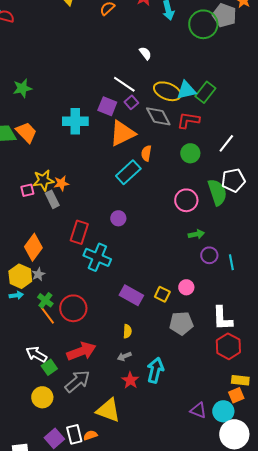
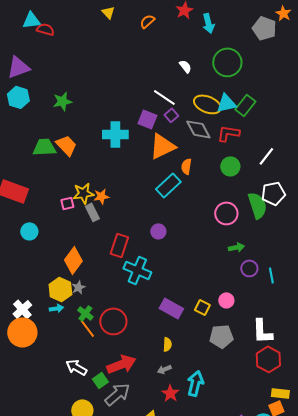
green circle: (203, 24) -> (227, 62), moved
green square: (49, 367) -> (100, 380), moved

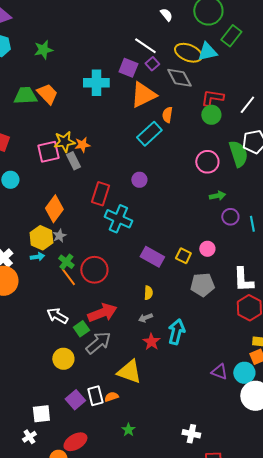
green rectangle: (245, 105) -> (231, 36), moved
red L-shape: (228, 133) -> (212, 98), moved
pink square: (67, 203) -> (48, 152), size x1.6

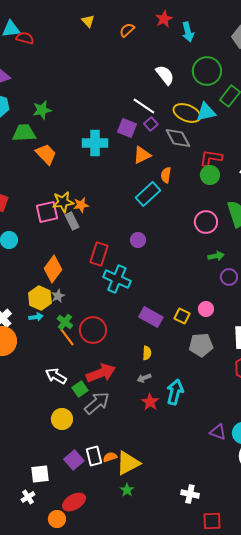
white semicircle: (166, 15) -> (165, 75), size x1.5
orange triangle: (143, 95) -> (142, 155), size x0.7
green trapezoid: (25, 96) -> (24, 133), moved
yellow triangle: (129, 372) -> (128, 463), moved, turned -48

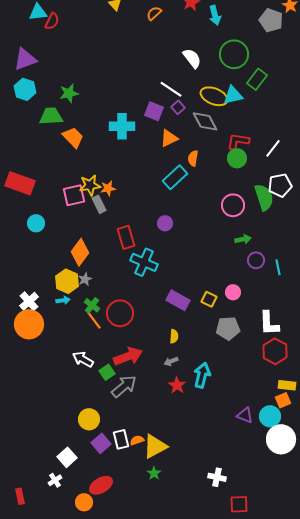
red semicircle: (25, 38) -> (52, 21), turned 102
red rectangle: (99, 254) -> (126, 237), turned -35
yellow circle: (62, 419) -> (89, 419), moved
white square: (40, 474) -> (67, 457), turned -36

